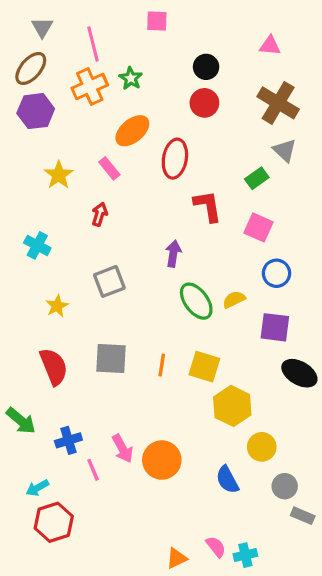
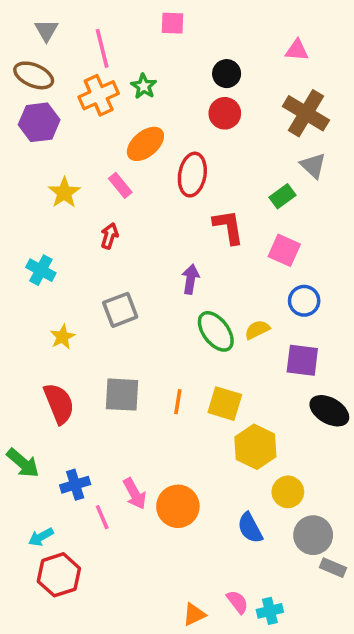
brown ellipse: (31, 68) -> (34, 75), turned 72
gray circle: (285, 486) -> (313, 535), size x1.4

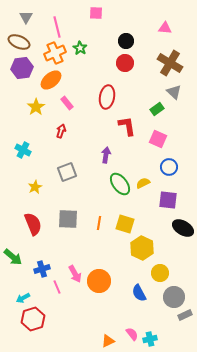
orange ellipse: (145, 144) -> (51, 80), moved
gray rectangle: (333, 568) -> (185, 315), turned -48

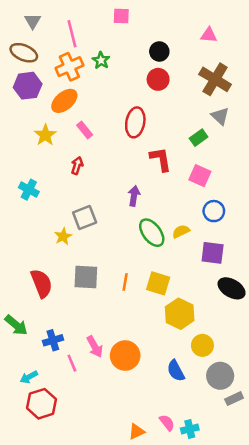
yellow star: (35, 187) -> (63, 236), moved

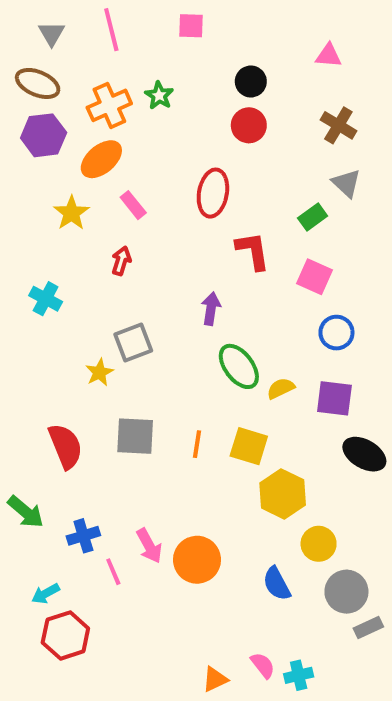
pink line: (72, 34) -> (111, 30), moved
brown cross: (215, 79) -> (338, 125), size x0.7
yellow semicircle: (181, 231) -> (281, 388), moved

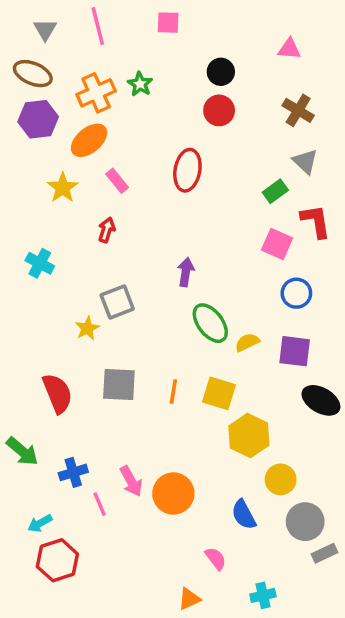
red L-shape: (253, 251) -> (316, 221), moved
pink semicircle: (263, 665) -> (216, 559), moved

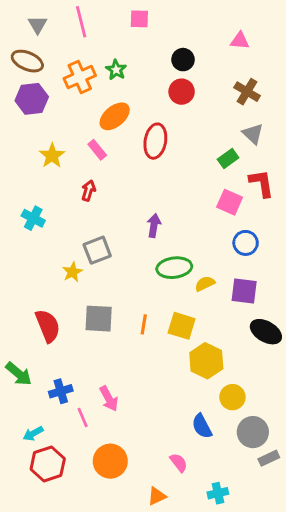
orange ellipse: (89, 140) -> (115, 116), moved
green ellipse: (210, 323) -> (174, 268), turned -60
orange circle: (173, 494) -> (110, 461), moved

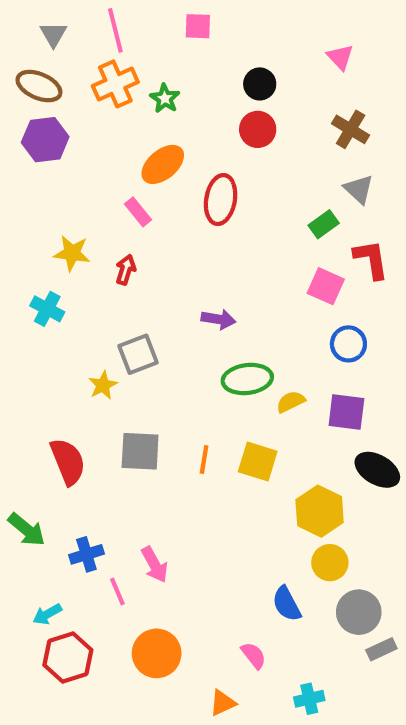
pink triangle: (240, 41) -> (340, 57), turned 42
orange cross: (80, 77) -> (115, 84), moved
yellow star: (52, 156) -> (72, 253), moved, turned -30
purple arrow: (154, 225) -> (218, 319), turned 90
yellow hexagon: (206, 361) -> (320, 511), moved

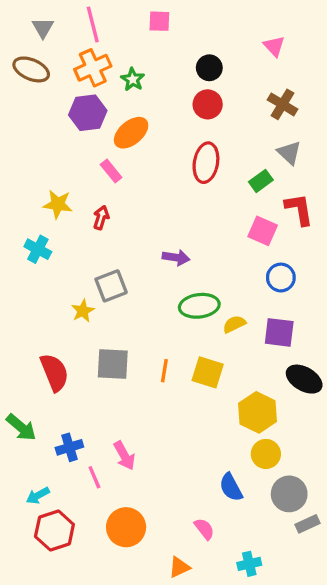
purple hexagon: (45, 140) -> (88, 113), moved
red ellipse: (221, 200) -> (206, 163), moved

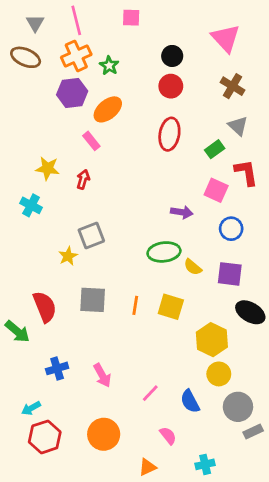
pink triangle: (274, 46) -> (226, 38), size x1.6
purple arrow: (176, 258) -> (182, 212), moved
yellow semicircle: (234, 324) -> (193, 267), turned -114
green arrow: (21, 427) -> (17, 331), moved
pink line: (94, 477) -> (150, 393), moved, turned 66

